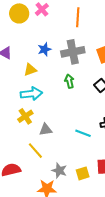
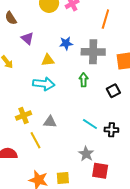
yellow cross: (25, 116) -> (24, 115), moved
cyan line: (83, 133) -> (90, 124), moved
gray star: (59, 171) -> (86, 154), moved
yellow square: (83, 173) -> (63, 178), moved

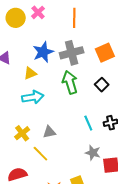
blue star: (66, 43) -> (43, 52), size x1.5
green arrow: (84, 80) -> (70, 82), size x1.6
cyan line: (90, 124) -> (88, 123), turned 49

